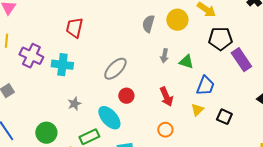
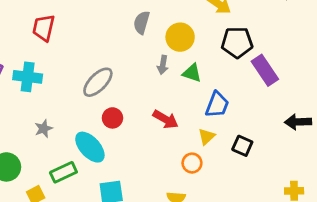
yellow circle: (177, 20) -> (180, 37), moved
red arrow: (166, 97) -> (165, 119), turned -36
orange circle: (165, 130) -> (192, 163), moved

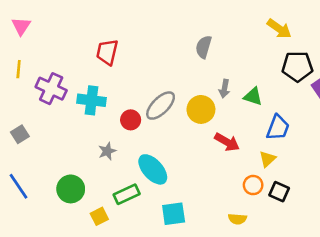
yellow circle: (180, 37) -> (201, 109), moved
red circle: (112, 118) -> (131, 120), moved
black square: (242, 146) -> (279, 192), moved

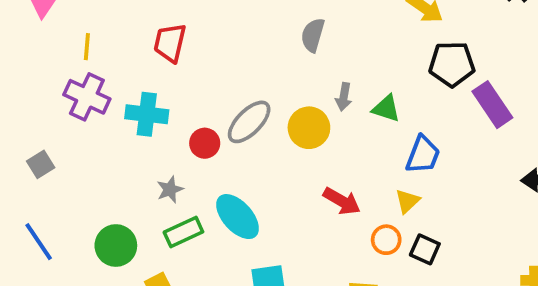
yellow line: (19, 69) -> (87, 47), moved
red arrow: (227, 142) -> (342, 201), moved
green rectangle: (127, 194) -> (183, 232), moved

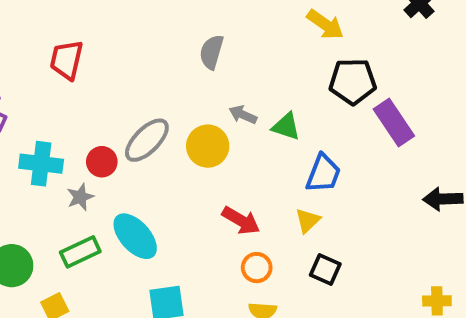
gray arrow: (344, 97) -> (243, 115), turned 104
cyan cross: (147, 114) -> (41, 164), moved
gray star: (170, 190) -> (80, 197), moved
orange circle: (386, 240) -> (257, 268), moved

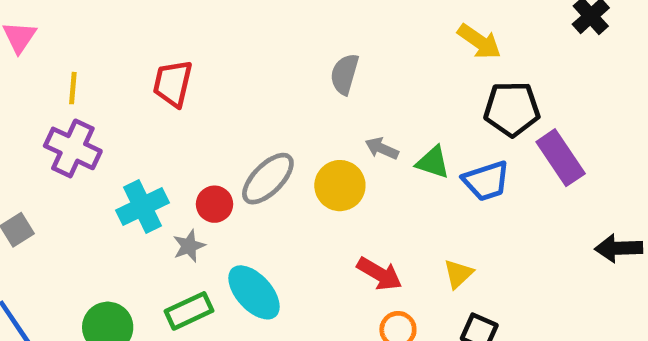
cyan cross: (41, 164) -> (143, 206), turned -33
blue trapezoid: (323, 173) -> (486, 181), moved, turned 51

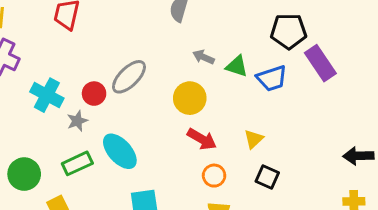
yellow circle: (340, 186) -> (190, 98), moved
cyan cross: (143, 206) -> (47, 95), turned -36
black arrow: (619, 248) -> (358, 156), moved

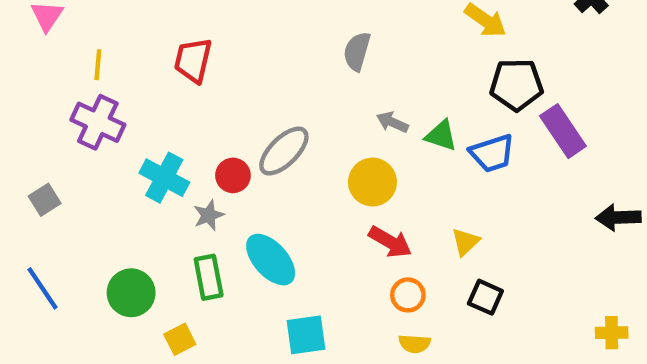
black arrow: (358, 156) -> (618, 217), moved
green rectangle: (77, 163) -> (209, 277), turned -76

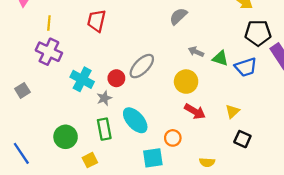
gray semicircle: (357, 51) -> (178, 16), turned 30
blue line: (43, 288) -> (21, 153), moved
orange circle: (408, 295) -> (173, 138), moved

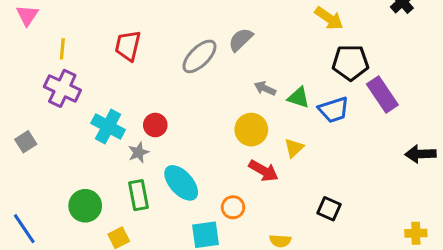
gray ellipse: (142, 66) -> (199, 56), moved
yellow triangle: (232, 111) -> (294, 148), moved

